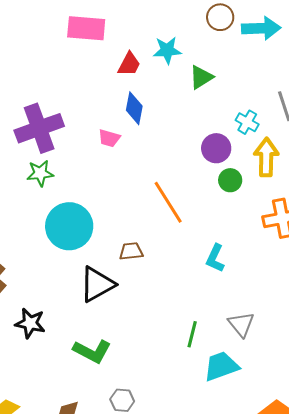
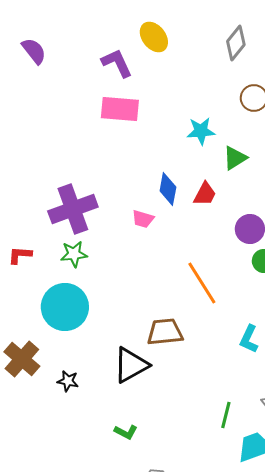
red trapezoid: (129, 64) -> (205, 194), moved
cyan circle: (69, 226) -> (65, 307), moved
brown trapezoid: (131, 251) -> (165, 332), size x1.5
black star: (30, 323) -> (68, 381), moved, size x0.7
green L-shape: (92, 351) -> (126, 432), size x0.6

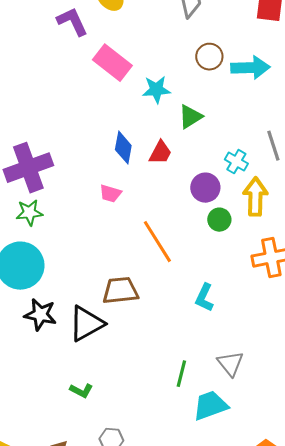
pink rectangle: (120, 109) -> (112, 63), moved, turned 33
pink trapezoid: (143, 219) -> (110, 194), moved
black star: (68, 381) -> (40, 315), moved, size x1.5

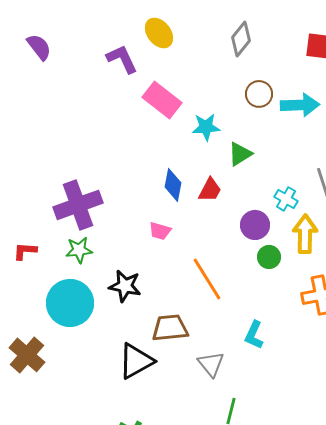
black star: (40, 315) -> (125, 286), moved
gray triangle: (230, 364) -> (211, 364), moved

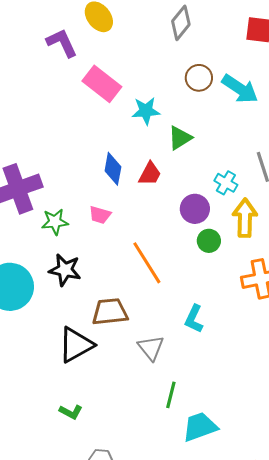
cyan arrow: (300, 105) -> (240, 89), turned 36
green star: (79, 250) -> (55, 222), moved

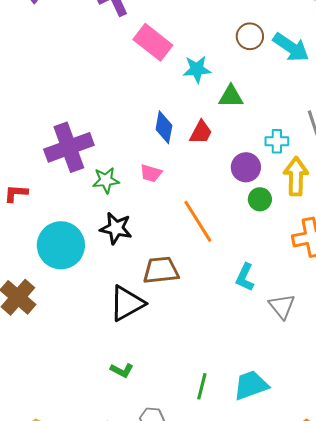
green triangle: (180, 138) -> (231, 96), turned 32
cyan cross: (226, 183) -> (277, 141), turned -30
gray triangle: (151, 348) -> (282, 306), moved
green line: (171, 395) -> (202, 386), moved

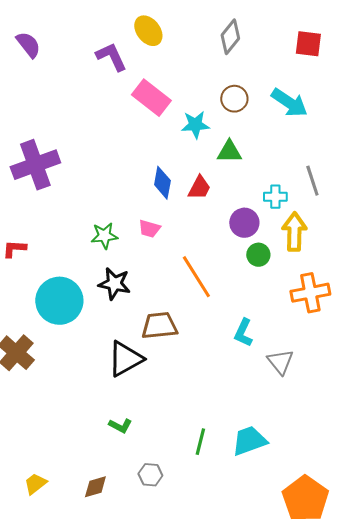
brown circle: (250, 36) -> (234, 99), moved
purple cross: (69, 147) -> (35, 165), moved

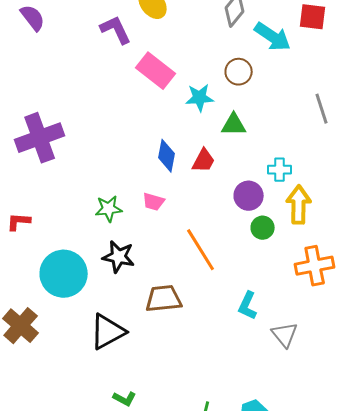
cyan arrow: (289, 103) -> (273, 37), moved
gray line: (312, 181) -> (322, 109), moved
black triangle: (125, 359) -> (108, 332), moved

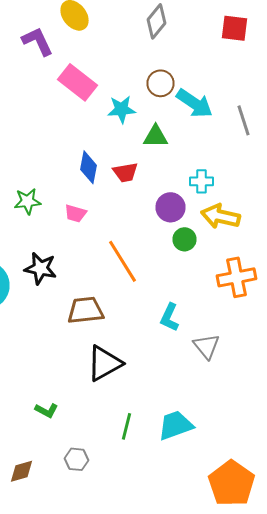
cyan arrow: (273, 37) -> (194, 103), moved
red trapezoid: (204, 161) -> (126, 172), turned 52
yellow arrow: (299, 205) -> (220, 216), turned -78
green star: (109, 209) -> (28, 201), moved
black triangle: (108, 332) -> (104, 363), moved

